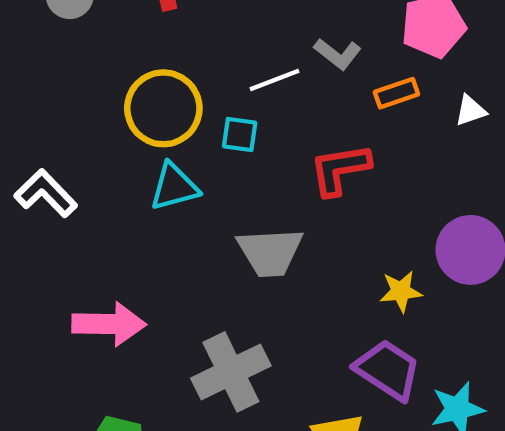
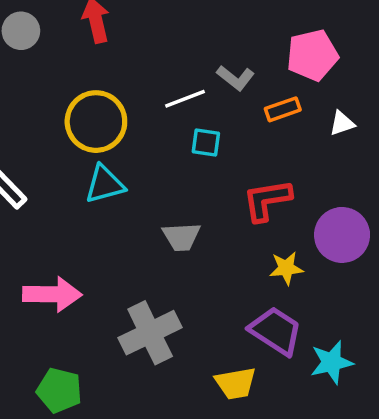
cyan square: (240, 134) -> (206, 142), moved
red L-shape: (340, 169) -> (267, 200), moved
gray trapezoid: (270, 252) -> (181, 237), size x0.7

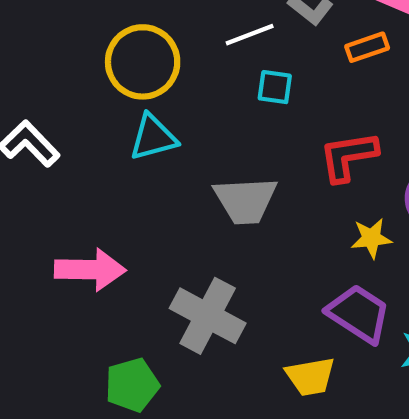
gray trapezoid: (181, 237) -> (245, 200), size x1.4
gray cross: (150, 333) -> (208, 316), turned -36
green pentagon: (59, 390) -> (132, 385), moved, turned -30

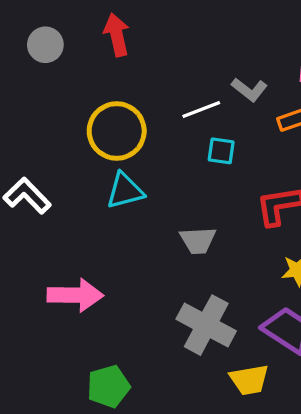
gray trapezoid: (245, 200) -> (198, 240), size x0.7
gray cross: (208, 316) -> (206, 325), moved

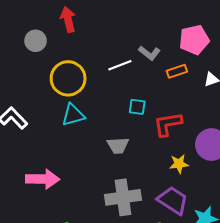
gray circle: (45, 45) -> (36, 41), moved
cyan square: (221, 151) -> (137, 107), moved
gray cross: (206, 325) -> (123, 197), turned -36

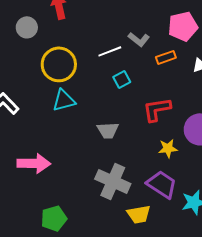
cyan square: (137, 107) -> (122, 79), moved, turned -36
gray cross: (123, 197) -> (113, 181), turned 32

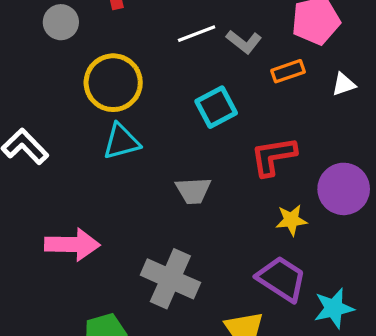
white line: (110, 51) -> (197, 34), moved
cyan square: (122, 79) -> (216, 107), size x1.4
gray cross: (113, 181) -> (170, 279), moved

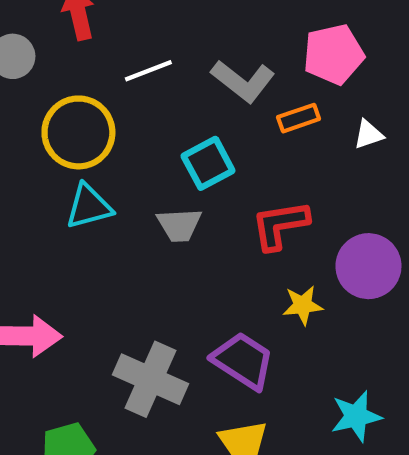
white line: (197, 34) -> (148, 71), moved
gray L-shape: (244, 42) -> (243, 81), size x1.4
gray trapezoid: (193, 191) -> (179, 225), moved
purple trapezoid: (282, 279) -> (243, 361), moved

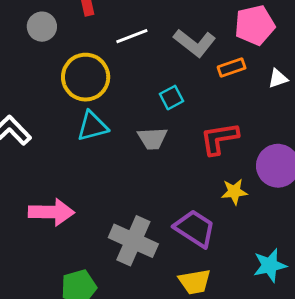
cyan square: (208, 163) -> (171, 98), size x0.7

